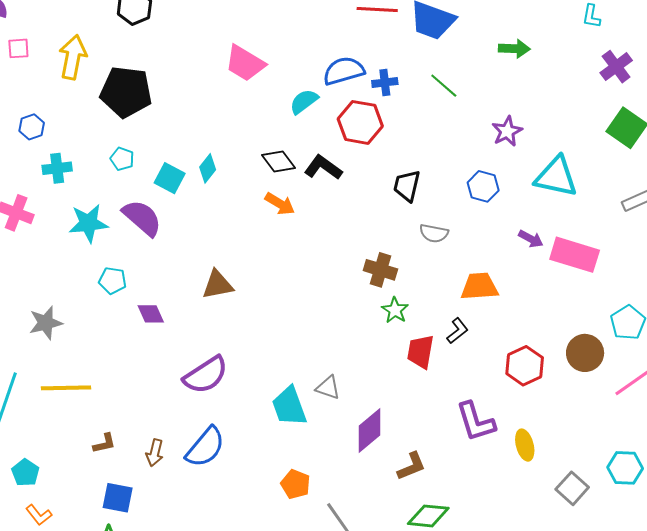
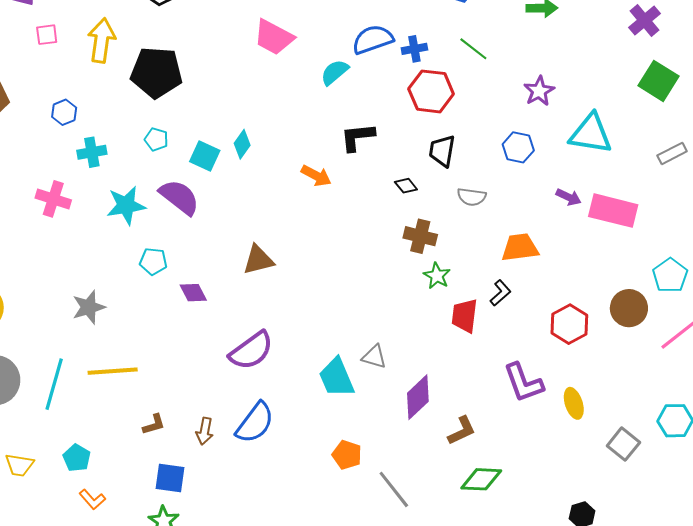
red hexagon: (360, 122) -> (431, 91), moved
black diamond: (279, 162) -> (406, 186), moved, size x0.7
black L-shape: (323, 167) -> (357, 137), turned -39

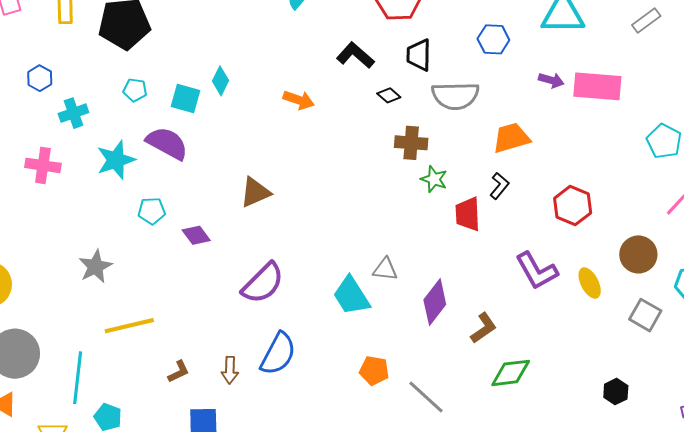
black L-shape: (357, 137) -> (355, 55), moved, turned 57
gray semicircle: (472, 197) -> (455, 96), size x1.6
brown circle: (629, 308) -> (638, 254), moved
cyan line: (54, 384) -> (78, 378), moved

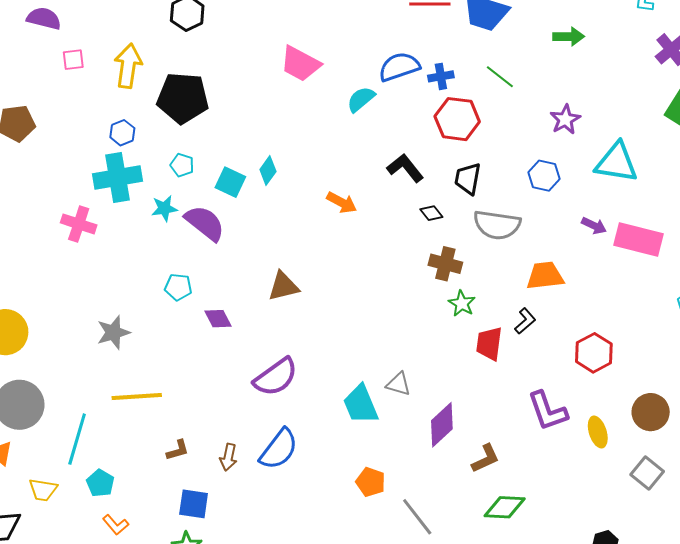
blue hexagon: (40, 78) -> (122, 133), moved
cyan cross: (73, 113) -> (118, 178), size x1.6
cyan star: (116, 160) -> (164, 208), moved, size x0.7

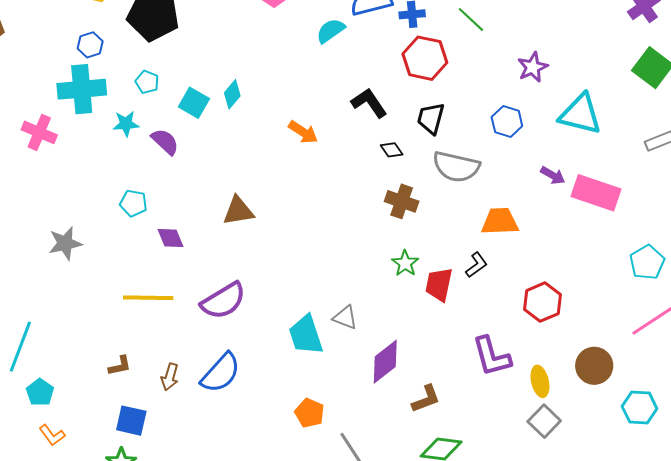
purple semicircle: (205, 223) -> (165, 142), size x0.7
green star: (462, 303) -> (405, 263), moved
yellow line: (137, 396) -> (148, 298), moved
gray square: (647, 473) -> (544, 421), moved

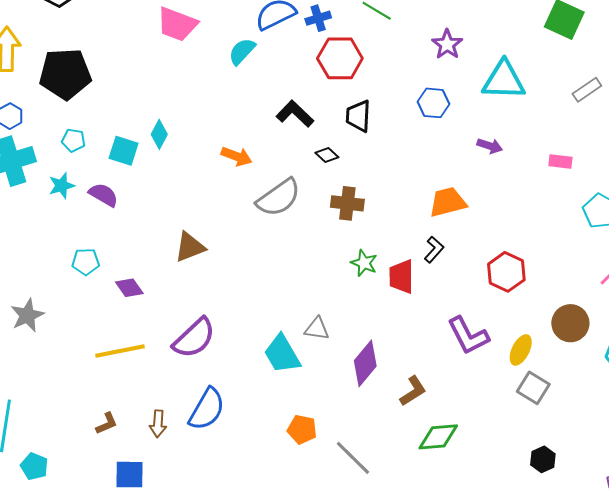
gray semicircle: (456, 167) -> (279, 198), moved, turned -36
pink rectangle: (596, 193) -> (560, 161), moved, size x0.5
yellow ellipse: (540, 381) -> (521, 350), turned 52

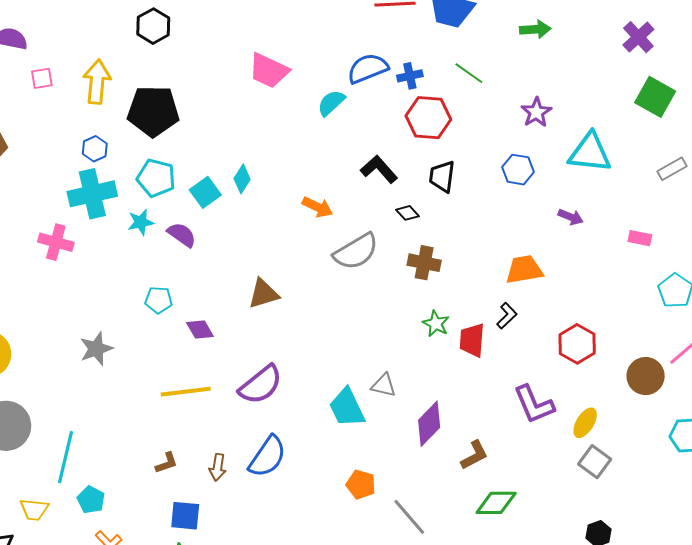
cyan pentagon: (73, 140) -> (156, 178), size x1.6
cyan square: (124, 151) -> (205, 192), turned 32
brown circle: (570, 323) -> (646, 376), moved

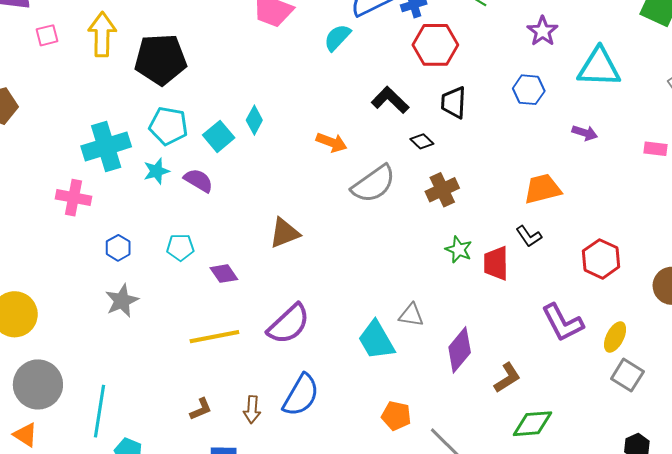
blue hexagon: (95, 149) -> (118, 248), moved
brown cross: (424, 263) -> (442, 190), turned -32
black L-shape: (507, 316) -> (529, 236), turned 104

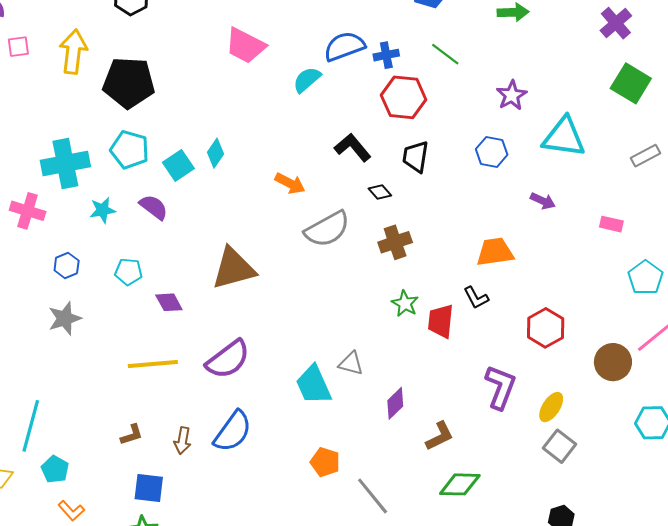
cyan star: (156, 171) -> (103, 210), moved
brown triangle: (284, 233) -> (234, 268), size x1.4
purple L-shape: (563, 323) -> (501, 387), turned -138
purple diamond: (460, 350) -> (395, 403), size x0.7

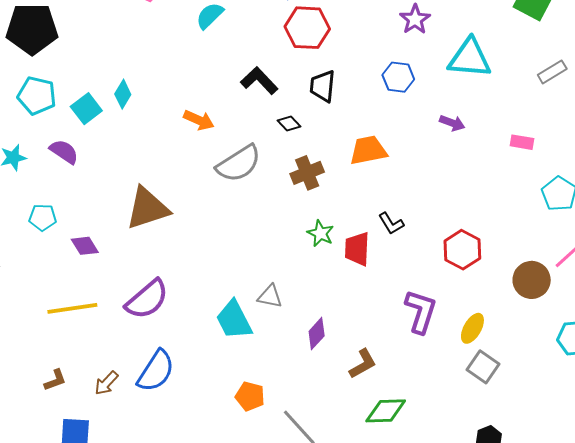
orange trapezoid: (495, 252) -> (368, 150), moved
brown arrow: (183, 441) -> (106, 383), turned 36

